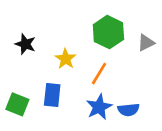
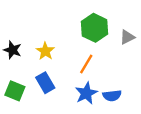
black star: (25, 44) -> (13, 50), moved
yellow star: (66, 59) -> (45, 51), moved
blue rectangle: (52, 95) -> (45, 83), turned -36

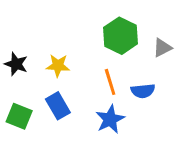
yellow star: (45, 51) -> (58, 66), turned -30
orange line: (86, 64) -> (110, 82), turned -48
blue semicircle: (112, 96) -> (143, 91), moved

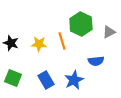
orange line: (110, 82) -> (62, 41), moved
blue rectangle: (58, 106) -> (46, 80), moved

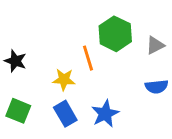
yellow star: (39, 44) -> (64, 79), moved
blue semicircle: (96, 61) -> (157, 87), moved

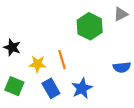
gray triangle: (155, 45) -> (121, 14), moved
orange line: (88, 58) -> (62, 60), moved
yellow star: (64, 79) -> (38, 64), moved

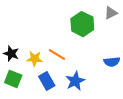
black star: (12, 47) -> (11, 54), moved
orange line: (62, 60) -> (57, 55), turned -42

